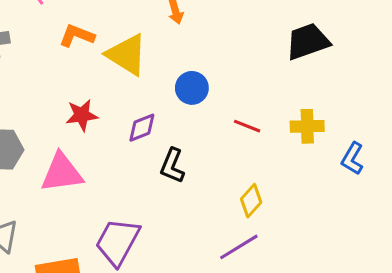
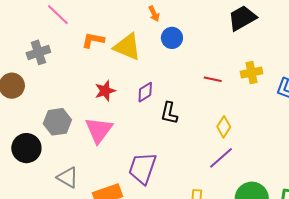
blue circle: (192, 88) -> (172, 38), moved
pink triangle: (62, 173) -> (99, 130), turned -36

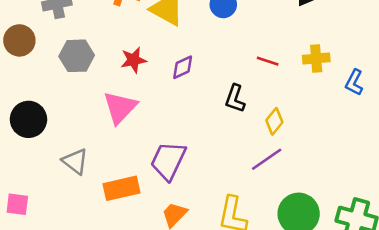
black L-shape: (169, 113) -> (235, 99), moved
gray hexagon: (57, 122) -> (77, 56), moved

